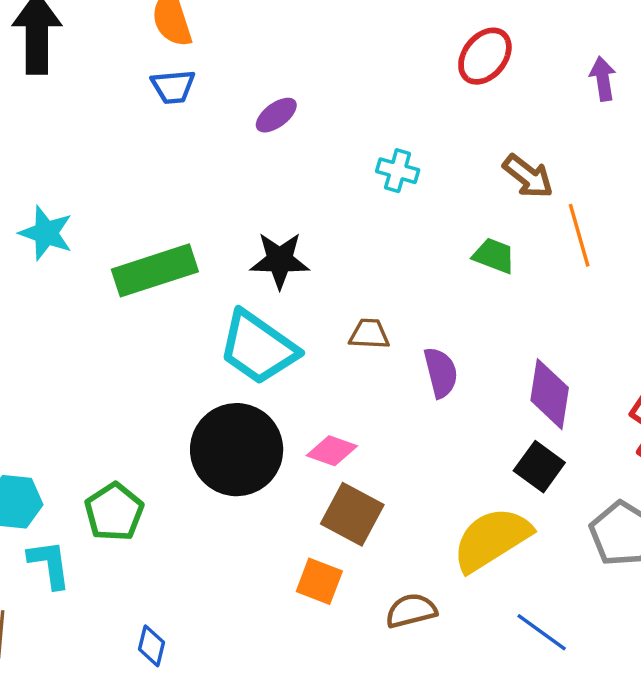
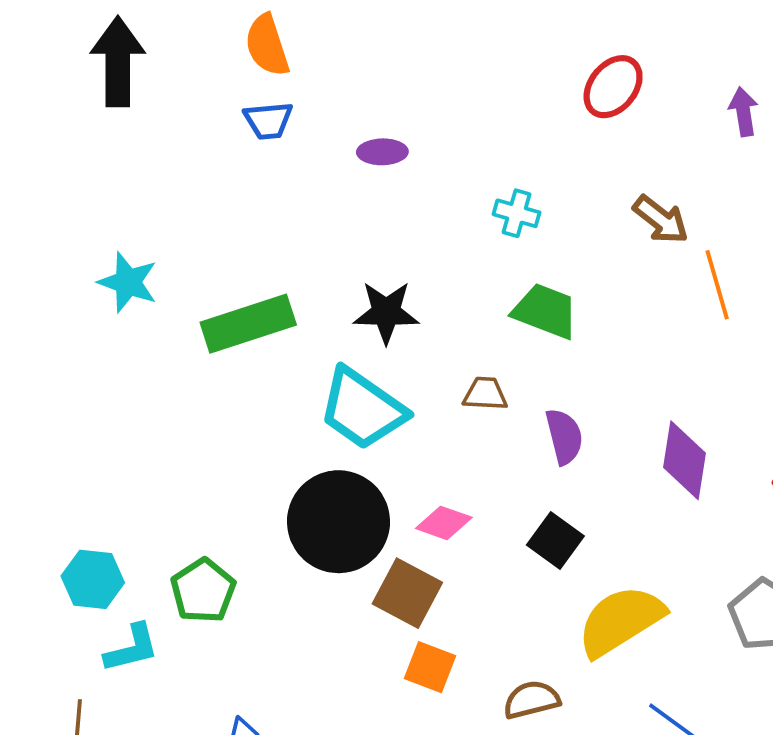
purple ellipse: (276, 115) -> (382, 152), turned 36
green trapezoid: (494, 256) -> (545, 311), moved, size x1.4
black square: (539, 467) -> (555, 541), moved
brown square: (352, 514) -> (407, 593), moved
cyan L-shape: (49, 564) -> (132, 648), turned 84

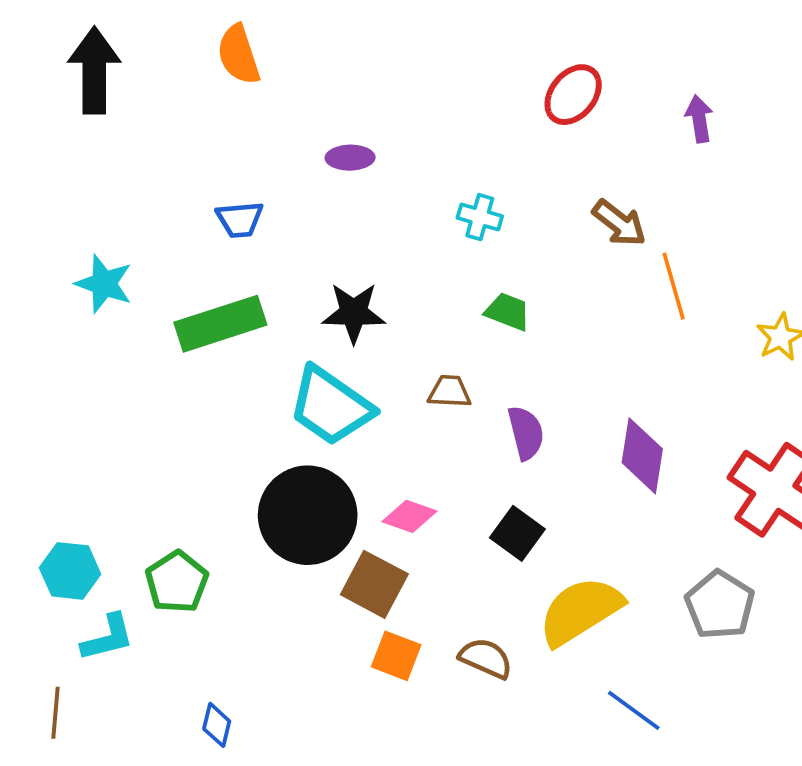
blue trapezoid: (268, 121) -> (240, 219), moved
green trapezoid: (545, 311) -> (508, 312), size x0.7
brown semicircle: (532, 700) -> (486, 658), moved, turned 38

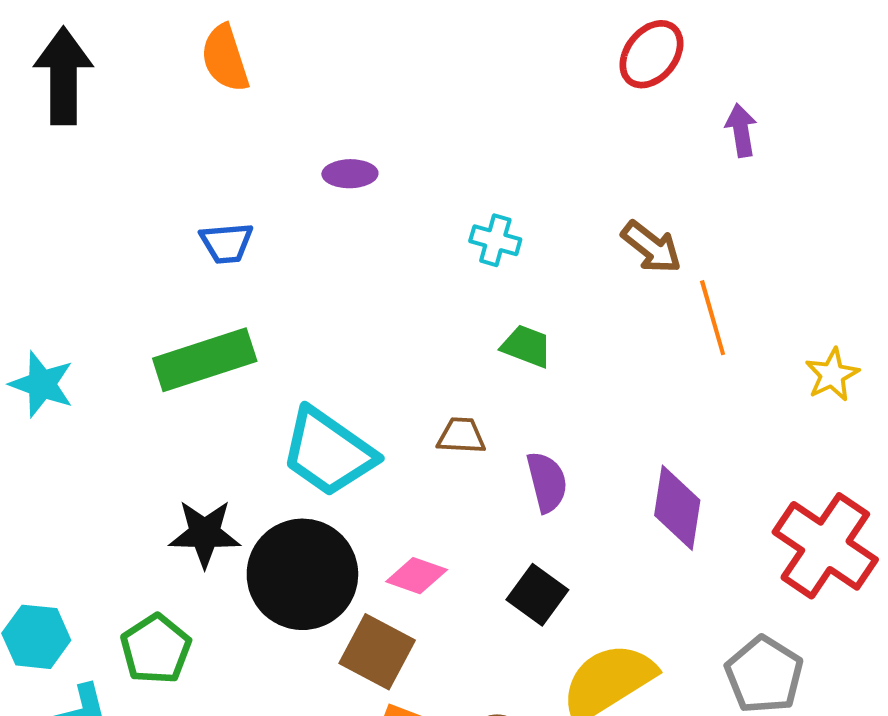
red ellipse: (573, 95) -> (651, 54), moved
cyan star: (104, 284) -> (42, 384), moved
black star: (354, 313) -> (205, 534), moved

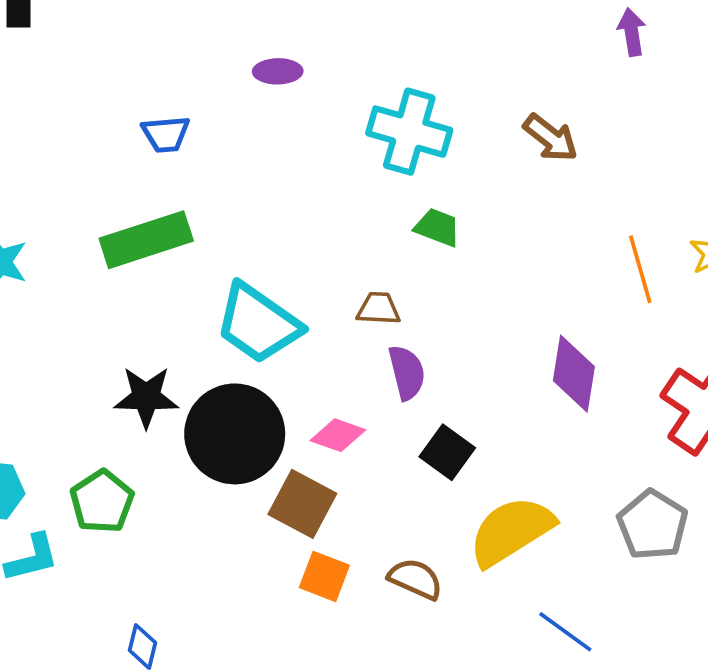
cyan cross: (495, 240) -> (409, 132), size x1.8
orange line: (713, 318) -> (640, 269), moved
purple semicircle: (547, 482) -> (407, 372), moved

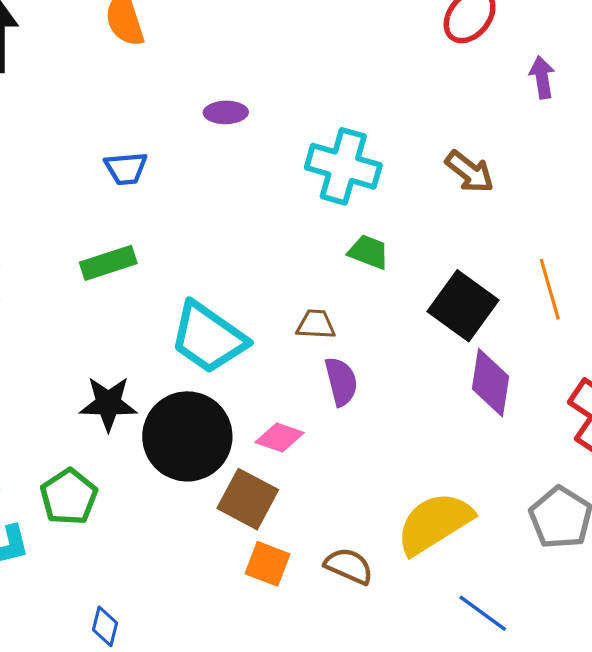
green rectangle: (146, 240) -> (108, 263), size x0.7
black square: (447, 452) -> (463, 306), moved, size x1.4

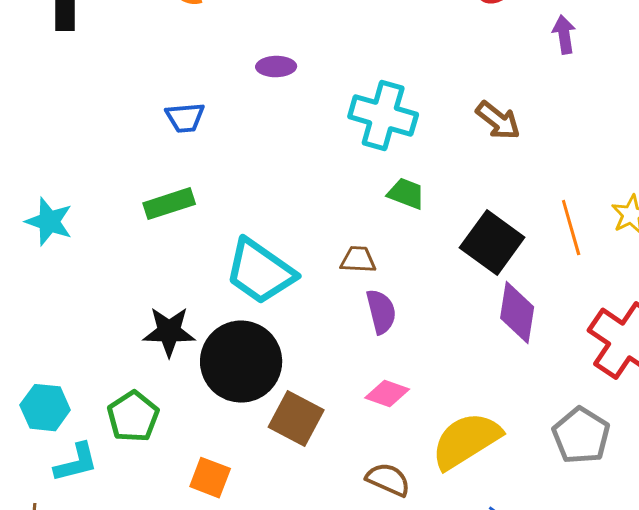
pink diamond: (280, 438) -> (387, 394), moved
orange square: (268, 564) -> (210, 478), moved

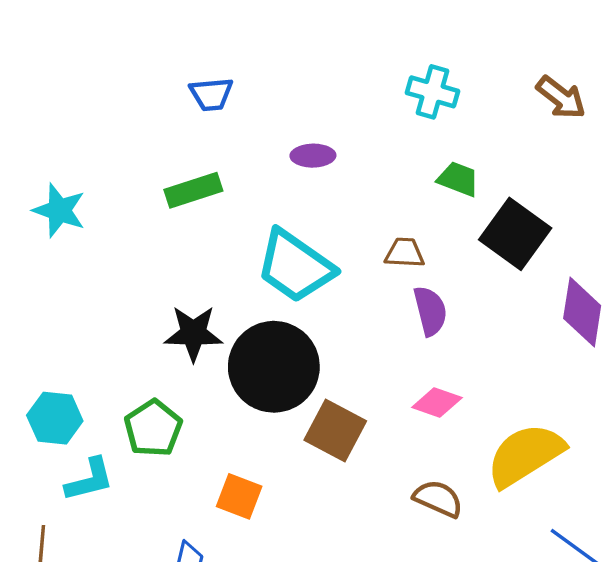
purple ellipse: (276, 67) -> (313, 156), moved
cyan cross: (383, 116) -> (432, 92), size x0.7
black square: (492, 243) -> (515, 234), moved

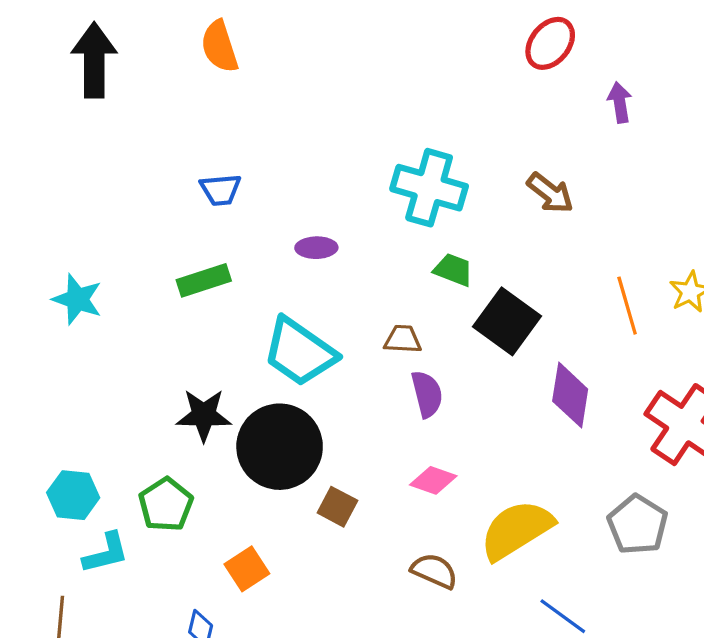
cyan cross: (432, 92) -> (429, 188), size x1.5
brown square: (335, 430) -> (337, 507), size x0.7
orange square: (239, 496) -> (247, 569), turned 36

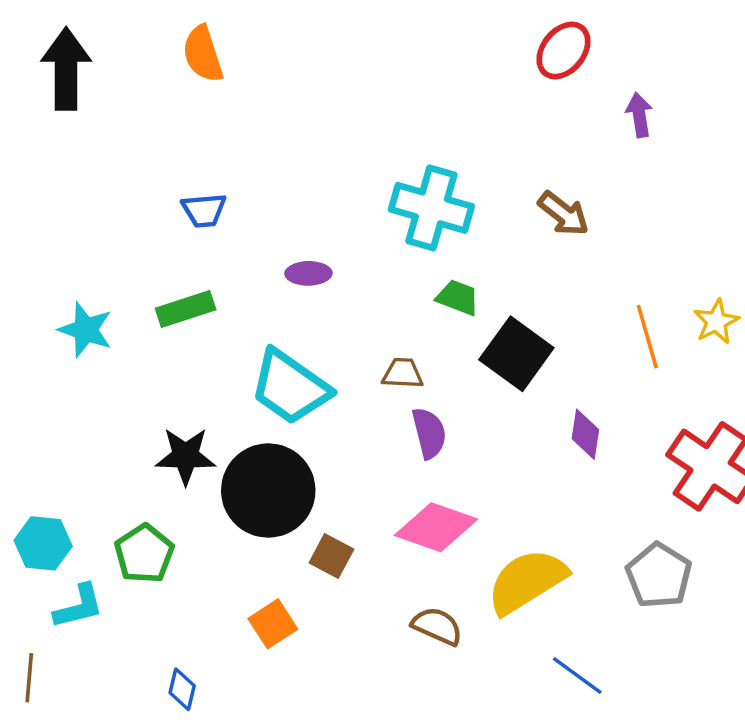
cyan star: (77, 299) -> (86, 330), moved
purple diamond: (570, 395) -> (585, 434), size x0.7
pink diamond: (433, 480) -> (436, 527), size x1.6
orange square: (247, 569) -> (273, 624), moved

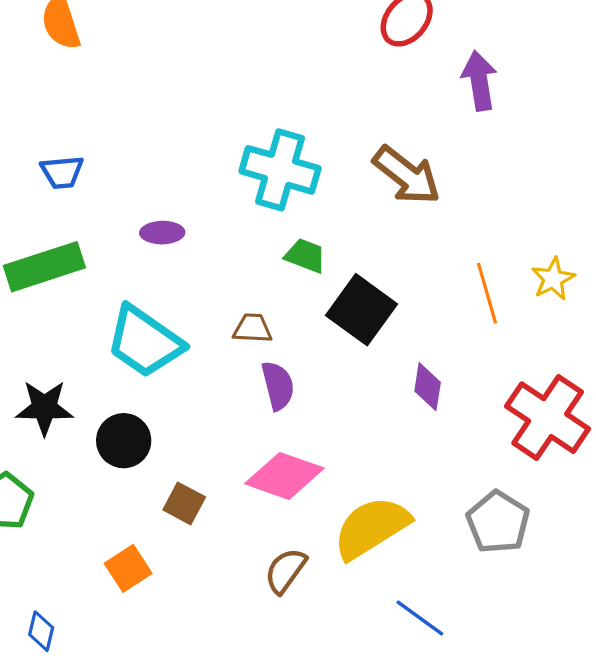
purple arrow: (639, 115) -> (479, 81), size x1.4
brown arrow: (563, 214) -> (407, 175), size x1.4
green rectangle: (186, 309) -> (44, 267), size x1.4
black circle: (268, 490) -> (124, 441), size x0.6
brown semicircle: (437, 626) -> (286, 571), turned -78

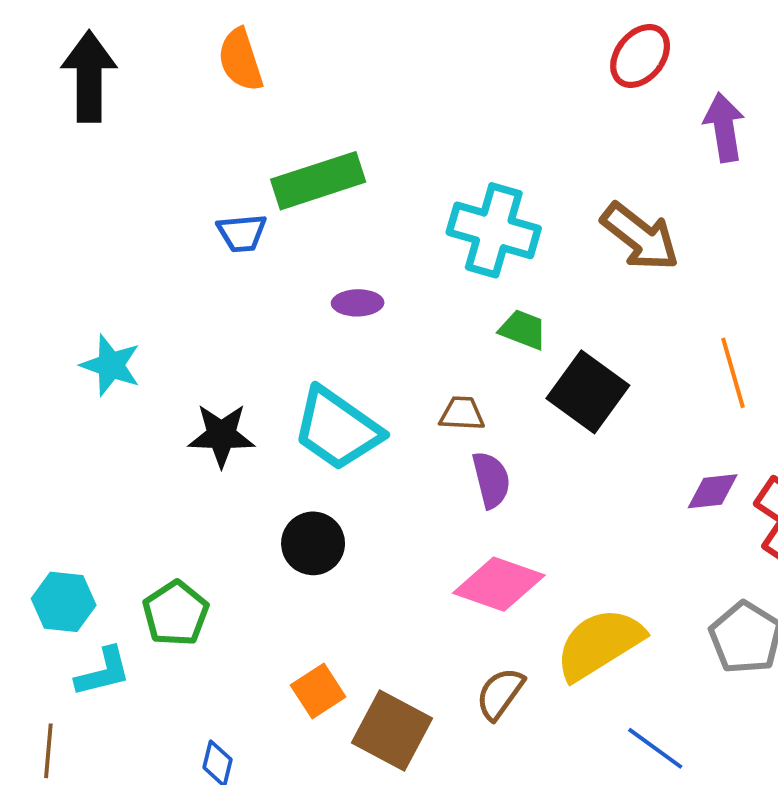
green rectangle: (44, 267) -> (318, 181), moved
purple diamond: (428, 387) -> (713, 491), moved, turned 75
black star: (44, 408) -> (221, 435), moved
brown square: (184, 503) -> (392, 730), moved, size x1.6

